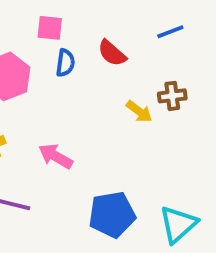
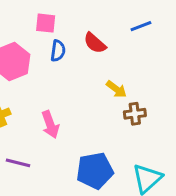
brown cross: (172, 96) -> (135, 114), moved
pink arrow: (56, 156) -> (50, 125), turned -140

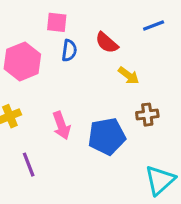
yellow arrow: (116, 89) -> (129, 75), moved
purple line: (18, 163) -> (29, 165), turned 55
blue pentagon: (95, 171) -> (107, 136), moved

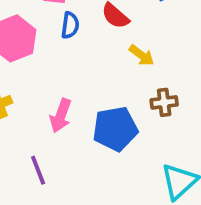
pink arrow: (61, 125) -> (61, 116), turned 40
purple line: (29, 165) -> (38, 170), moved

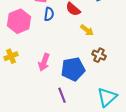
brown cross: (164, 102) -> (99, 55), turned 32
purple line: (38, 170) -> (62, 95), moved

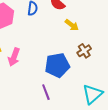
brown cross: (99, 55) -> (84, 51), turned 32
pink arrow: (44, 62) -> (14, 57), moved

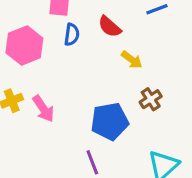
pink arrow: (14, 57) -> (43, 109), turned -54

